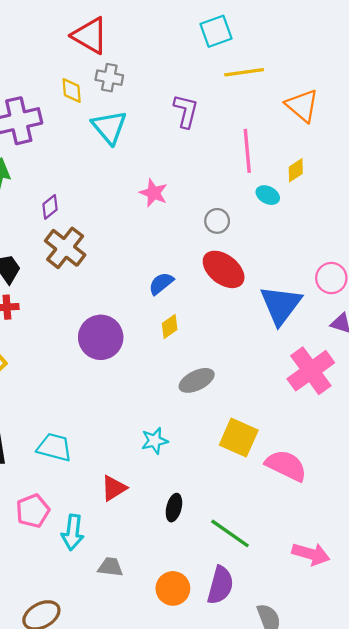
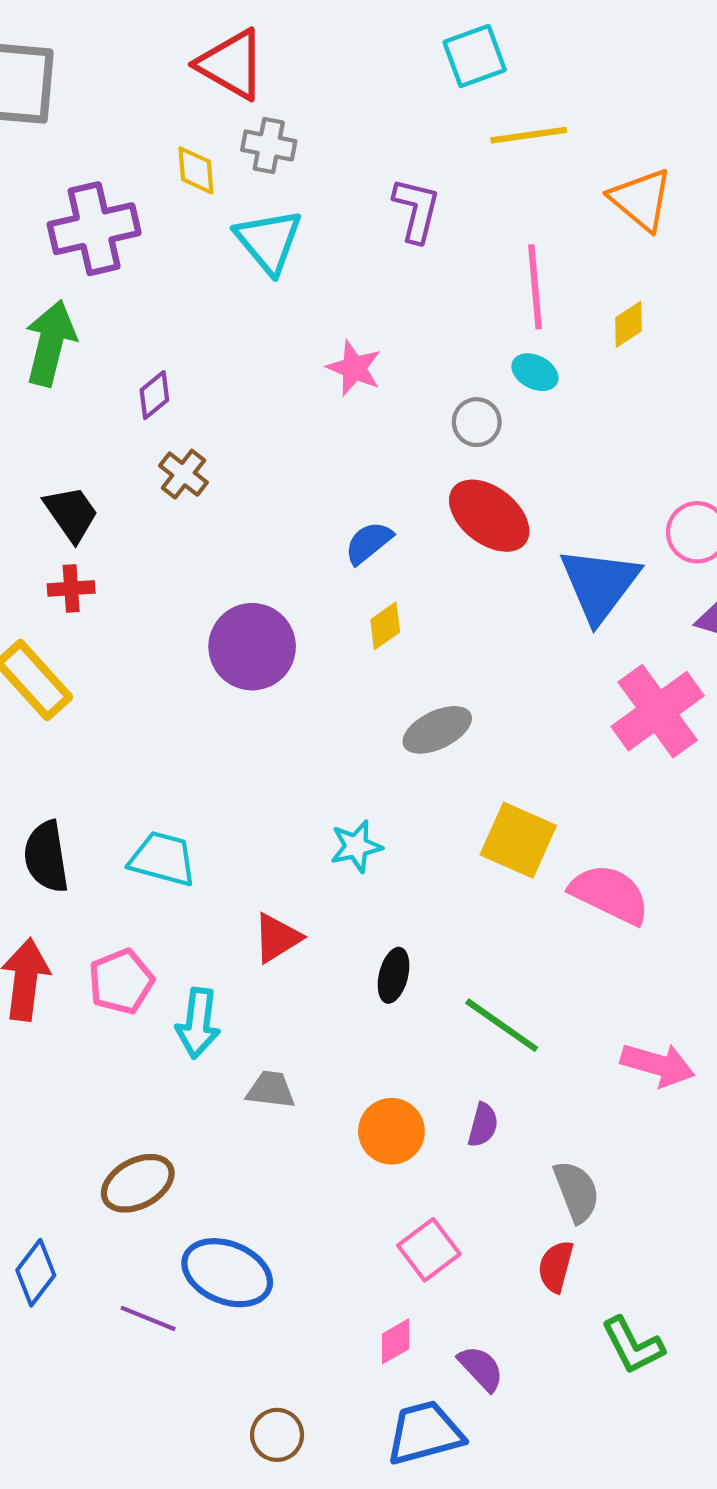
cyan ellipse: (268, 195) -> (535, 372), moved
brown cross: (65, 248) -> (183, 474), size x0.6
purple semicircle: (220, 585) -> (483, 1125), size x0.6

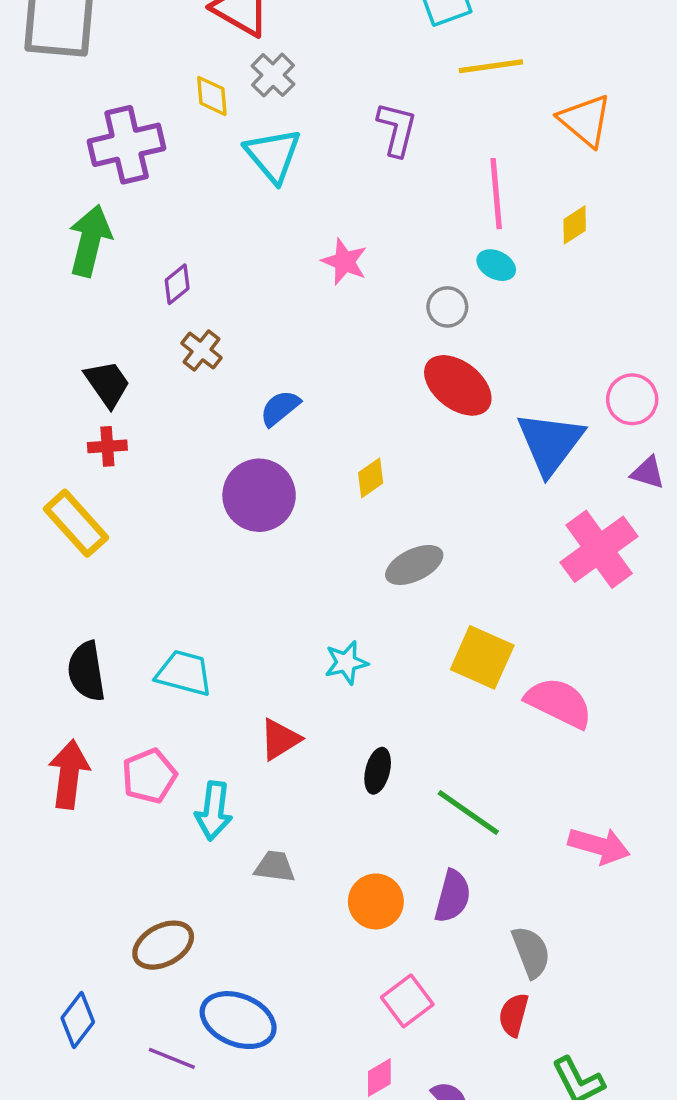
gray cross: (269, 145) -> (273, 75), turned 33
blue semicircle: (369, 543) -> (280, 408), moved
purple semicircle: (483, 1125) -> (453, 896), size x1.4

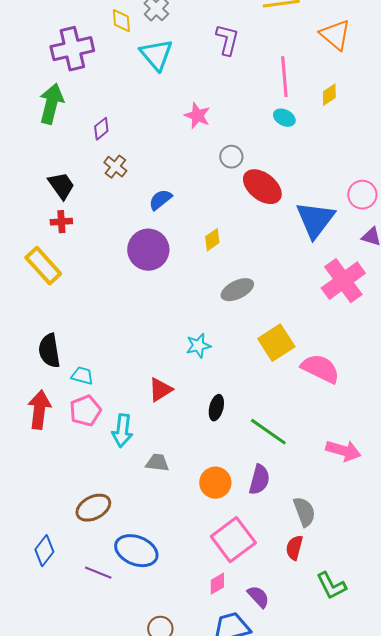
gray circle: (447, 307) -> (231, 157), moved
yellow square: (482, 657) -> (276, 343), turned 33
cyan trapezoid: (184, 673) -> (82, 376), moved, size x0.7
pink square: (407, 1001) -> (233, 540), size x1.5

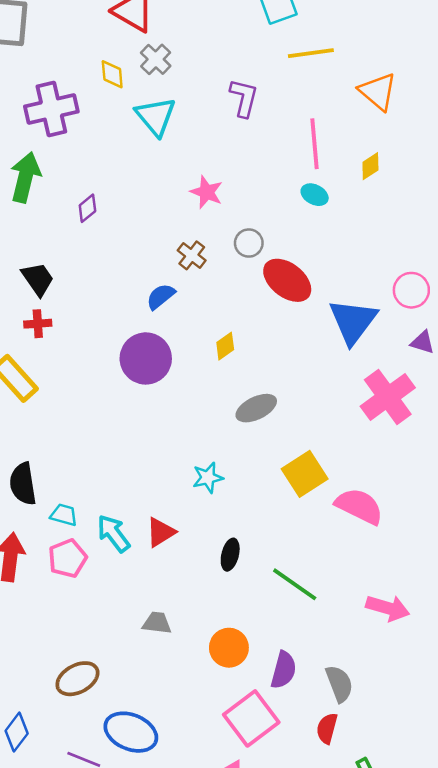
brown cross: (115, 167) -> (192, 255), moved
cyan arrow: (122, 431) -> (113, 533), moved, turned 136
purple semicircle: (259, 480) -> (284, 670), moved

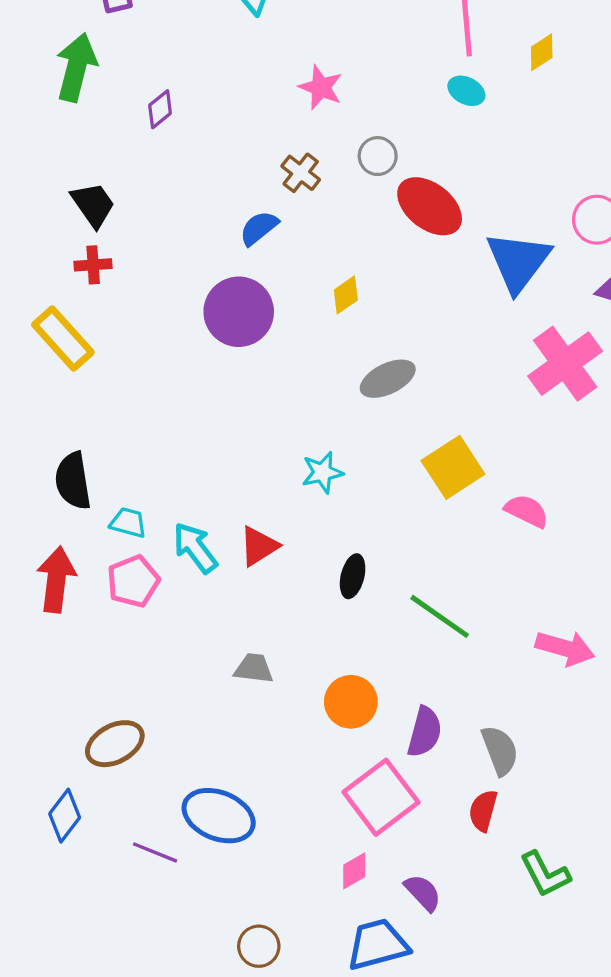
pink semicircle: (359, 506) -> (527, 511), size x0.7
brown ellipse: (77, 679) -> (115, 744), moved

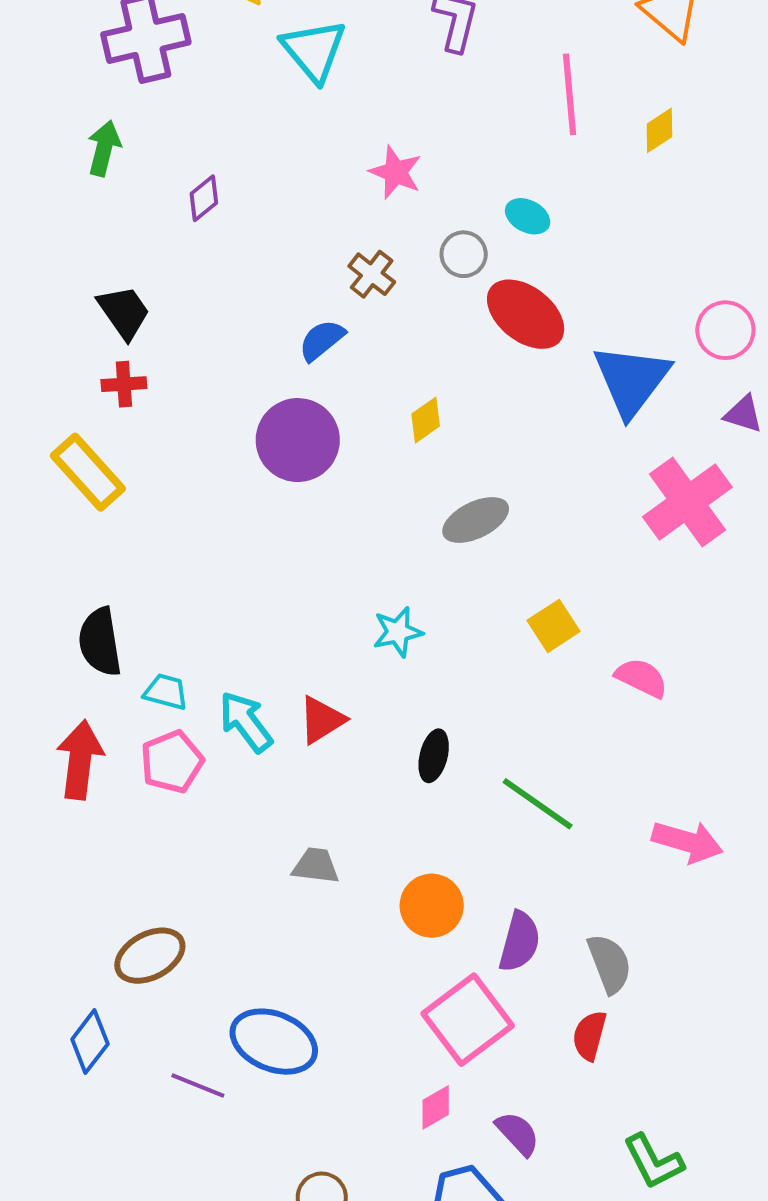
green arrow: (76, 67) -> (104, 148), size x0.7
cyan ellipse: (466, 91) -> (528, 216), moved
yellow square: (453, 467) -> (554, 626), size x0.7
green L-shape: (545, 874) -> (653, 1161), moved

